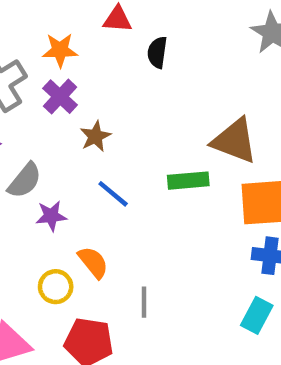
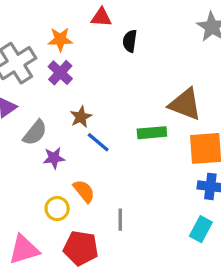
brown star: (95, 136) -> (81, 117), moved

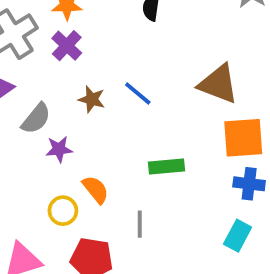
brown star: (81, 117) -> (92, 99), turned -30
green rectangle: (152, 133) -> (167, 166), moved
blue line: (98, 142) -> (138, 94), moved

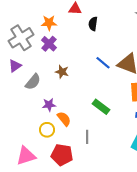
blue line: (138, 94) -> (103, 63), moved
purple star: (59, 149) -> (49, 105), moved
green rectangle: (167, 166) -> (101, 107), turned 42

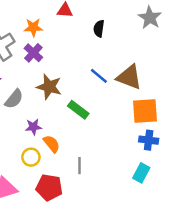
black semicircle: (93, 24) -> (99, 29), moved
brown star: (62, 72) -> (49, 87), size x1.5
green rectangle: (101, 107) -> (78, 110), moved

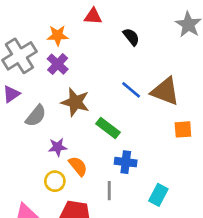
black semicircle: (99, 29) -> (131, 37), turned 133
orange square: (145, 111) -> (183, 129), size x0.6
blue cross: (149, 140) -> (126, 162), moved
cyan rectangle: (141, 173) -> (158, 195), moved

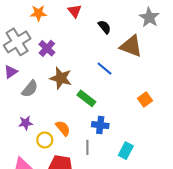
red triangle: (93, 16) -> (75, 11), turned 48
orange star: (58, 35) -> (38, 13), moved
brown triangle: (165, 91) -> (131, 46), moved
orange square: (183, 129) -> (145, 99), turned -32
purple star: (58, 147) -> (26, 123), moved

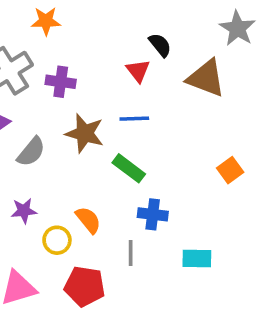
red triangle: (75, 11) -> (138, 71), moved
purple cross: (47, 48) -> (61, 82), turned -35
blue line: (104, 69) -> (134, 119), moved, turned -42
cyan rectangle: (126, 151) -> (197, 259), turned 63

